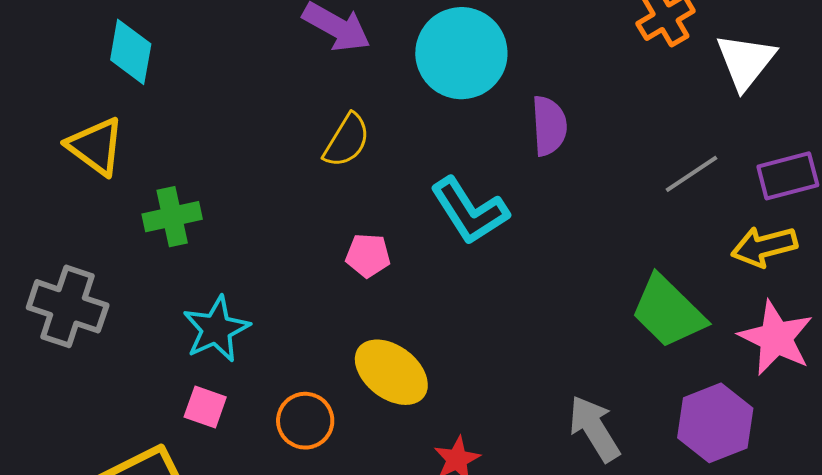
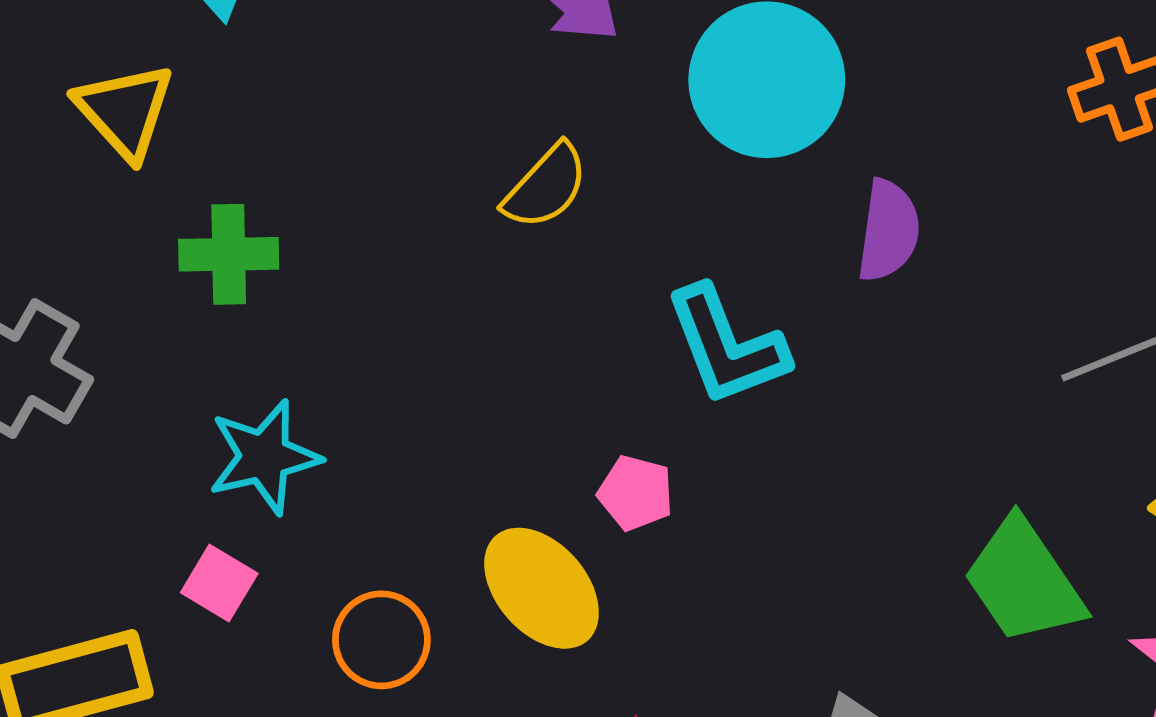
pink pentagon: (368, 255) -> (636, 493), moved

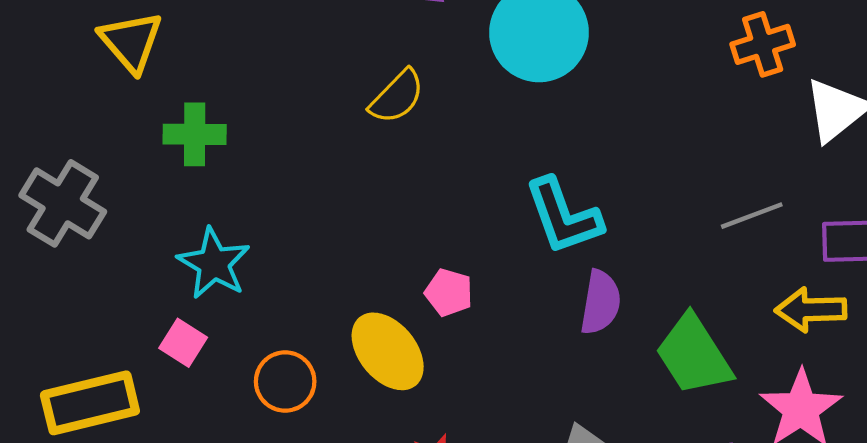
purple semicircle: (889, 231) -> (601, 302), moved
cyan L-shape: (726, 346) -> (563, 216), moved
cyan star: (264, 457) -> (214, 263), turned -30

